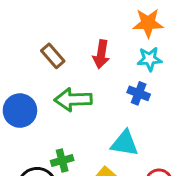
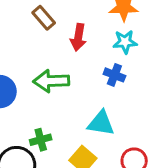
brown rectangle: (53, 56) -> (44, 18), moved

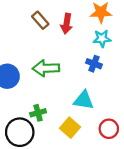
red arrow: (78, 37) -> (67, 24), moved

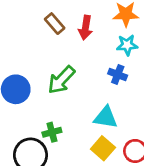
green arrow: (46, 68) -> (61, 80), turned -45
yellow square: (70, 128) -> (103, 148), moved

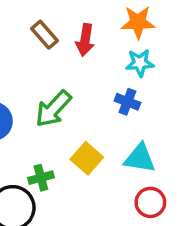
cyan triangle: (106, 117) -> (140, 158), moved
yellow square: (103, 148) -> (87, 158), moved

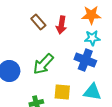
blue cross: (127, 102) -> (85, 60), size x1.5
yellow square: (87, 158) -> (62, 92), turned -36

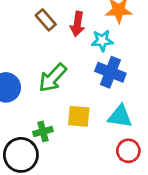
cyan star: (92, 38) -> (102, 41), moved

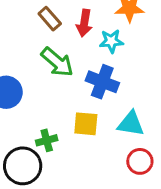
blue cross: (110, 72) -> (102, 82), moved
green arrow: (53, 78) -> (57, 62), moved, turned -92

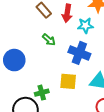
green arrow: (57, 62) -> (49, 40), size x0.6

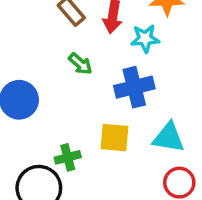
blue cross: (79, 53) -> (134, 87), turned -35

